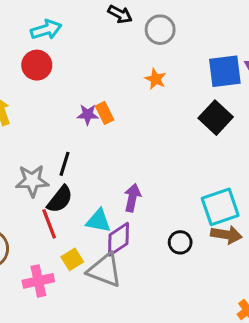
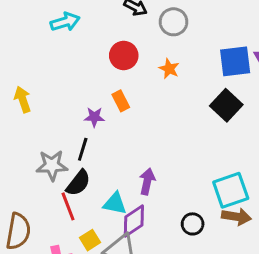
red circle: (37, 65) -> (124, 56), moved
purple star: (88, 114) -> (94, 117), moved

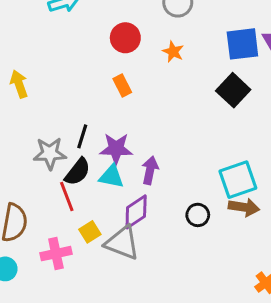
purple star: (94, 117) -> (116, 149), moved, size x1.5
cyan triangle: (115, 203) -> (111, 176), moved

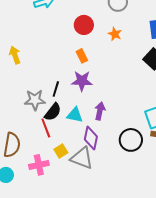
purple star: (116, 149) -> (82, 81), moved
purple diamond: (136, 212) -> (91, 138), turned -45
black circle: (198, 215) -> (131, 140), size x1.5

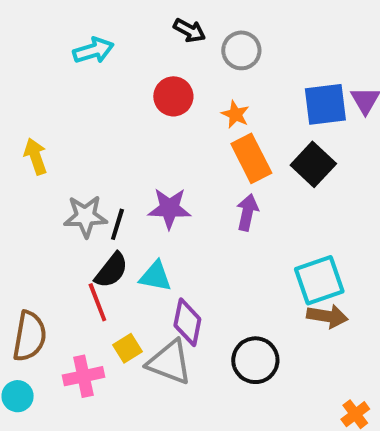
orange rectangle: (82, 56) -> (251, 158), moved, size x1.6
gray star: (35, 100) -> (85, 216), moved
purple arrow: (100, 111) -> (247, 212), moved
black circle: (131, 140) -> (255, 360), moved

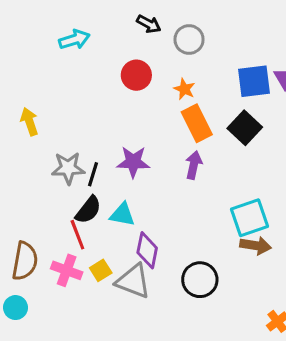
pink cross: (83, 376) -> (67, 270), moved, turned 32

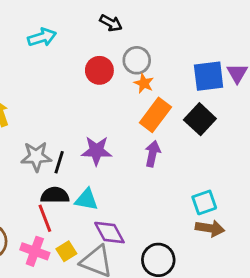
gray circle: (189, 40) -> (137, 60), moved
orange rectangle: (197, 123) -> (155, 115), turned 64
black semicircle: (88, 210) -> (55, 195), turned -128
cyan square: (249, 218) -> (204, 202), size x0.7
purple diamond: (147, 250) -> (109, 233), turned -40

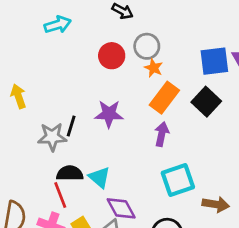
purple star: (97, 151) -> (109, 114), moved
black line: (59, 162) -> (71, 126), moved
cyan triangle: (86, 200) -> (100, 177), turned 30
cyan square: (204, 202) -> (178, 180), moved, size x1.4

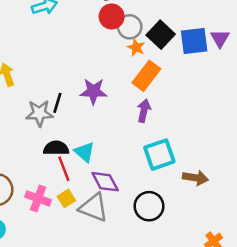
red circle: (112, 56) -> (112, 16), moved
black square: (206, 102) -> (161, 35), moved
red line: (60, 195) -> (64, 169), moved

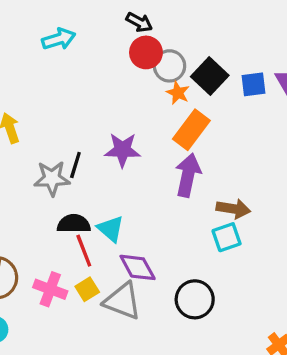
blue square: (194, 41) -> (253, 84), size x0.7
purple arrow: (144, 111) -> (188, 175), size x1.4
cyan square: (159, 155) -> (227, 237), moved, size x0.7
brown arrow: (195, 178) -> (233, 209), moved

